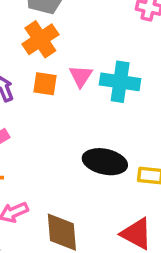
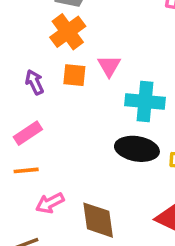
cyan cross: (120, 82) -> (145, 101), moved

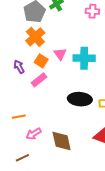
orange square: (74, 75) -> (41, 61), turned 32
cyan cross: (145, 101) -> (84, 58), moved
pink rectangle: (28, 133) -> (39, 80), moved

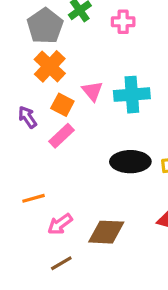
pink cross: (92, 11) -> (123, 22), moved
brown diamond: (62, 141) -> (106, 232), turned -70
brown line: (22, 158) -> (61, 263), moved

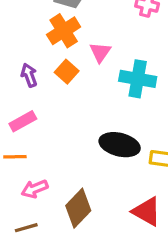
pink triangle: (92, 91) -> (100, 52), moved
pink rectangle: (61, 136) -> (23, 121), moved
brown diamond: (106, 232) -> (78, 208), turned -63

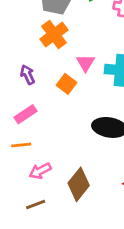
pink triangle: (100, 52) -> (85, 63), moved
orange square: (67, 72) -> (67, 84), moved

